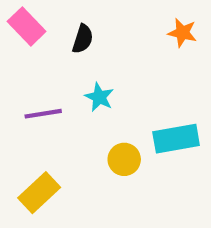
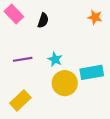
cyan star: (99, 97) -> (55, 59), moved
yellow circle: (124, 159) -> (65, 83), size x1.5

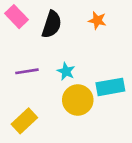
orange star: (95, 17) -> (97, 20), moved
black semicircle: (43, 20) -> (52, 24), size x1.5

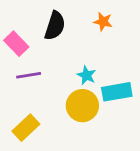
pink rectangle: (16, 17) -> (16, 44), moved
cyan star: (66, 71) -> (87, 75), moved

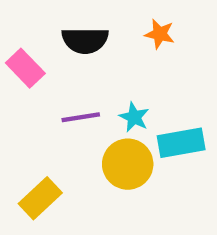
black semicircle: (55, 26) -> (85, 40), turned 72
purple line: (29, 75) -> (81, 117), moved

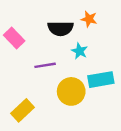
black semicircle: (85, 40) -> (60, 29), moved
cyan star: (134, 117) -> (80, 51), moved

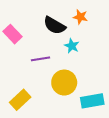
black semicircle: (60, 29) -> (54, 25), turned 30
cyan rectangle: (101, 80) -> (92, 101), moved

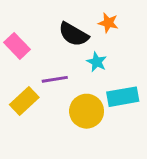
yellow rectangle: (20, 100) -> (24, 101), moved
cyan rectangle: (92, 101) -> (123, 97), moved

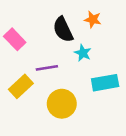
black semicircle: (74, 34) -> (63, 29), turned 35
yellow circle: (87, 111) -> (62, 104), moved

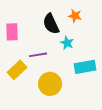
pink rectangle: (15, 39) -> (12, 32), turned 42

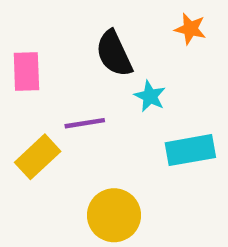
orange star: (75, 16) -> (190, 29), moved
yellow circle: (50, 84) -> (114, 215), moved

